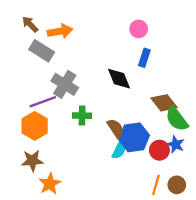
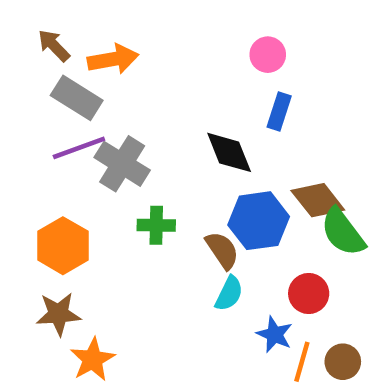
purple line: (43, 102) -> (79, 148), moved
blue hexagon: (134, 137) -> (259, 221), moved
blue star: (176, 144) -> (275, 334), moved

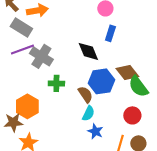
orange hexagon: (63, 246) -> (27, 106), moved
red circle: (309, 293) -> (132, 115), moved
blue star: (275, 334) -> (95, 131), moved

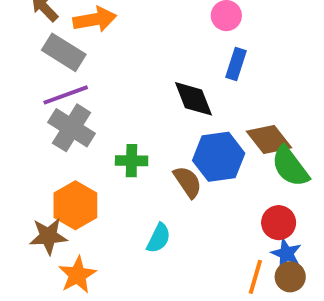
gray cross: (41, 56) -> (72, 128), moved
cyan semicircle: (88, 113) -> (159, 238), moved
blue star: (95, 131) -> (286, 254), moved

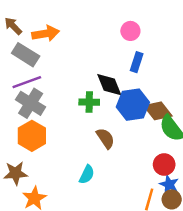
blue hexagon: (219, 157) -> (133, 105), moved
green cross: (132, 161) -> (89, 102), moved
orange hexagon: (75, 205) -> (32, 136), moved

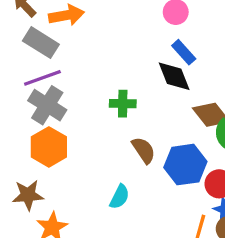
blue rectangle: (137, 62) -> (184, 52), turned -60
black diamond: (109, 85) -> (174, 76), moved
blue hexagon: (133, 105) -> (185, 165), moved

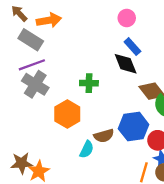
orange hexagon: (49, 147) -> (67, 114), moved
brown semicircle: (144, 150) -> (104, 136), moved, turned 108
brown star: (28, 195) -> (22, 163), moved

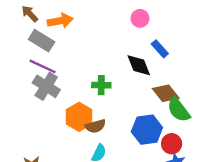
blue rectangle: (132, 47) -> (160, 49), moved
purple line: (32, 65) -> (43, 66), turned 45
brown semicircle: (104, 136) -> (95, 126), moved

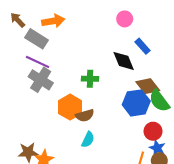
brown arrow: (30, 14) -> (18, 20), moved
blue hexagon: (147, 130) -> (136, 103), moved

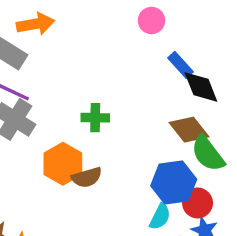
black diamond: (124, 61) -> (201, 87), moved
blue hexagon: (136, 103) -> (174, 183), moved
cyan semicircle: (88, 140) -> (160, 217), moved

